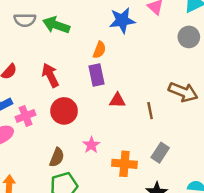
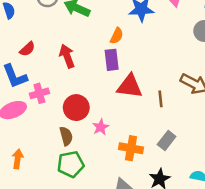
red triangle: (117, 100) -> (130, 86), size x1.6
red circle: (64, 111) -> (76, 108), moved
brown semicircle: (57, 157) -> (66, 136), turned -42

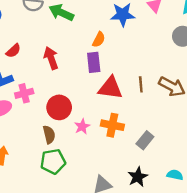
brown line: (160, 99) -> (141, 84), moved
orange cross: (131, 148) -> (112, 125), moved

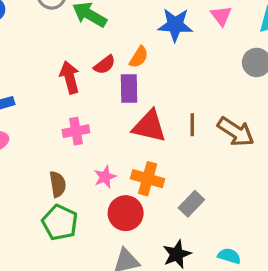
red semicircle: (13, 51) -> (105, 65), moved
pink cross: (24, 93) -> (76, 131), moved
red circle: (59, 107) -> (126, 213), moved
green pentagon: (53, 161) -> (60, 222), turned 30

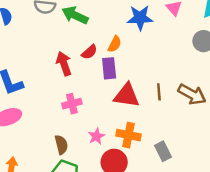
gray rectangle: (191, 204) -> (163, 151), turned -66

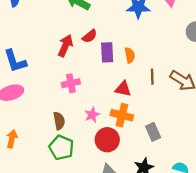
orange semicircle: (115, 44) -> (130, 55), moved, turned -42
red arrow: (64, 64) -> (65, 46), turned 40
red triangle: (127, 96) -> (123, 89), moved, size x0.7

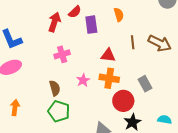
orange semicircle: (130, 55) -> (119, 15), moved
gray rectangle: (153, 132) -> (145, 84), moved
red circle: (107, 140) -> (123, 101), moved

